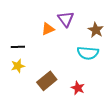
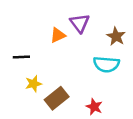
yellow star: (18, 66) -> (34, 84), moved

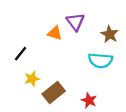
orange triangle: (58, 35) -> (55, 33), turned 42
black line: (21, 57) -> (21, 54), turned -49

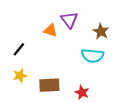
yellow star: (32, 79) -> (20, 76), moved
brown rectangle: (54, 92) -> (49, 85), turned 36

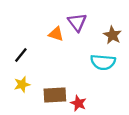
red star: (82, 92) -> (78, 103), moved

